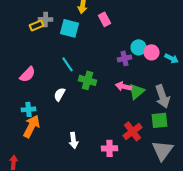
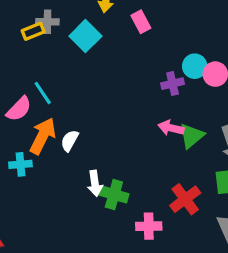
cyan square: (70, 28) -> (85, 36), turned 30
cyan line: (68, 64) -> (43, 93), moved
green cross: (88, 80) -> (114, 194), moved
orange arrow: (32, 126) -> (43, 136), moved
white arrow: (74, 140) -> (95, 183), moved

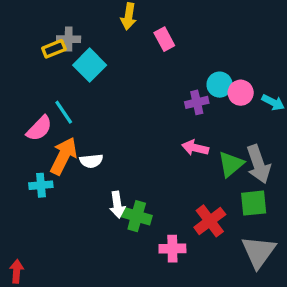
cyan square: (85, 36) -> (90, 65), moved
green triangle: (192, 136) -> (231, 164), moved
white semicircle: (70, 141) -> (91, 161), turned -125

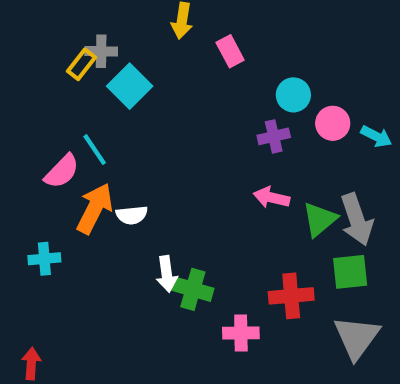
yellow rectangle: (54, 49) -> (82, 64), turned -30
cyan circle: (220, 85) -> (293, 95), moved
cyan cross: (41, 185) -> (44, 259), moved
red cross: (210, 221) -> (291, 296), turned 32

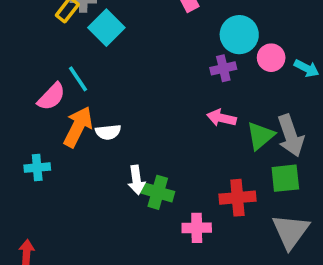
cyan circle: (293, 95) -> (239, 35), size x1.4

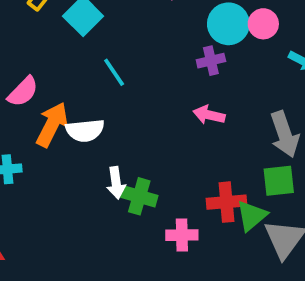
pink circle: (271, 58) -> (263, 24), moved
cyan line: (78, 79) -> (114, 72), moved
white semicircle: (108, 132) -> (85, 130), size x1.4
green triangle: (260, 136) -> (252, 216), moved

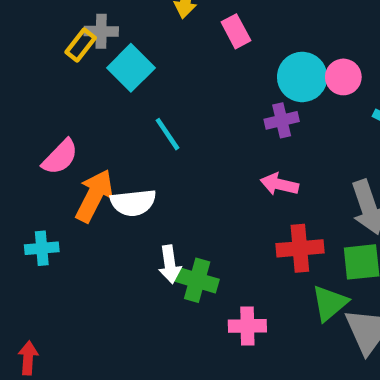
red cross: (226, 202) -> (300, 248), moved

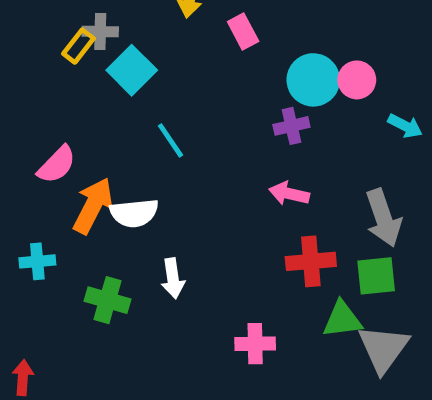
green cross: (197, 280) -> (108, 300), moved
green triangle: (330, 303) -> (342, 319), turned 33

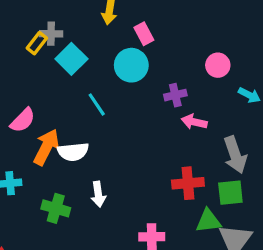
cyan circle: (313, 80) -> (131, 65), moved
pink arrow: (289, 194) -> (194, 122), moved

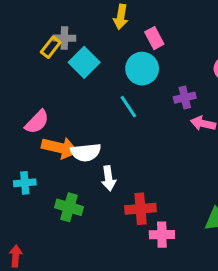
cyan line: (97, 105) -> (128, 107), moved
orange arrow: (46, 147) -> (60, 148), turned 76
red cross: (188, 183) -> (141, 209), moved
white arrow: (98, 194) -> (109, 178), moved

